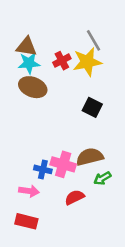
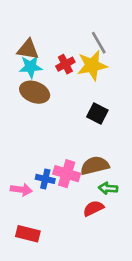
green arrow: (102, 178) -> (108, 188), turned 36
pink arrow: (29, 191) -> (21, 190), moved
red semicircle: (75, 197) -> (93, 208), moved

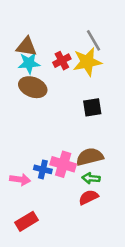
black square: (97, 114) -> (92, 107), turned -36
green arrow: (108, 188) -> (91, 178), moved
red rectangle: (28, 234) -> (26, 221), turned -45

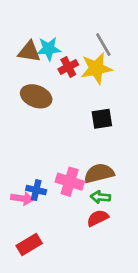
cyan star: (29, 63) -> (49, 49), moved
blue cross: (43, 169) -> (36, 190), moved

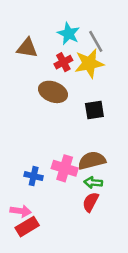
cyan star: (49, 49) -> (69, 34), moved, turned 30
brown ellipse: (36, 96) -> (53, 92), moved
pink arrow: (22, 198) -> (21, 211), moved
red semicircle: (98, 218) -> (91, 202), turned -36

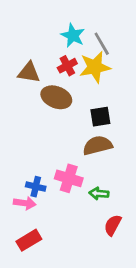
brown triangle: (27, 48) -> (29, 73), moved
brown semicircle: (92, 161) -> (98, 145), moved
red semicircle: (91, 202) -> (113, 225), moved
pink arrow: (21, 211) -> (25, 203), moved

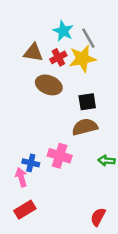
brown triangle: (29, 73) -> (33, 53), moved
green arrow: (99, 193) -> (106, 161), moved
pink arrow: (25, 203) -> (21, 177), turned -114
red semicircle: (113, 225) -> (98, 217), moved

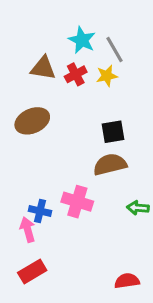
yellow star: (82, 59) -> (107, 76), size x0.6
brown ellipse: (49, 85) -> (32, 121), moved, turned -45
red semicircle: (98, 217) -> (127, 281), turned 54

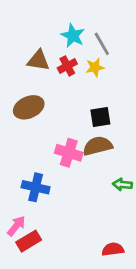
pink cross: (77, 202) -> (69, 153), moved
blue cross: (40, 211) -> (36, 187), size x1.4
pink arrow: (28, 230) -> (16, 226), moved, turned 55

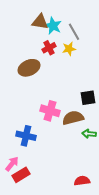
brown triangle: (38, 60) -> (40, 22), moved
brown ellipse: (29, 107) -> (29, 68), moved
black square: (100, 117) -> (88, 98), moved
brown semicircle: (98, 146) -> (73, 118), moved

